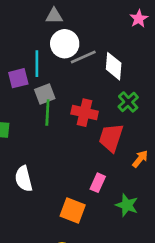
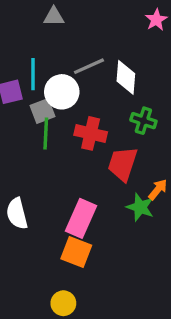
white circle: (65, 44) -> (62, 92), moved
green cross: (128, 102) -> (143, 121), turned -30
pink rectangle: (98, 183) -> (81, 218), moved, size x1.6
green star: (127, 205) -> (140, 207), moved

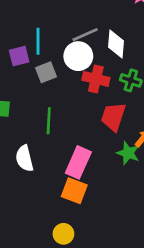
white circle: (62, 92) -> (78, 56), moved
green line: (46, 133) -> (49, 121), moved
red cross: (91, 133) -> (96, 79), moved

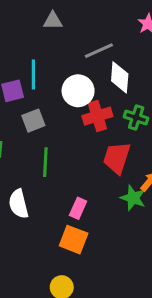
gray line: (85, 35) -> (99, 51), moved
gray square: (46, 72) -> (33, 121), moved
red cross: (96, 79) -> (97, 116), turned -30
pink rectangle: (78, 162) -> (78, 208), size x0.6

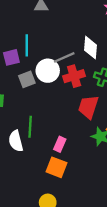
gray line: (99, 51) -> (64, 57), moved
white circle: (78, 91) -> (48, 71), moved
green line: (45, 162) -> (30, 127), moved

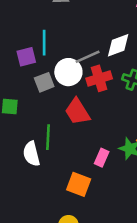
white diamond: (91, 48) -> (118, 45), turned 65
red trapezoid: (88, 107) -> (77, 112), moved, turned -50
pink rectangle: (60, 144) -> (102, 158), moved

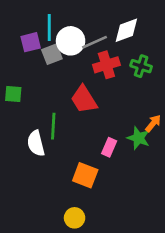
white circle: (68, 72) -> (71, 41), moved
gray square: (44, 82) -> (52, 54), moved

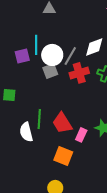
gray line: (94, 42) -> (70, 56), turned -36
gray square: (52, 54) -> (50, 71), moved
red trapezoid: (84, 99) -> (62, 123), moved

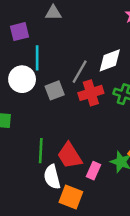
white circle: (52, 55) -> (22, 79), moved
purple square: (22, 56) -> (20, 32), moved
white semicircle: (26, 132) -> (52, 177), moved

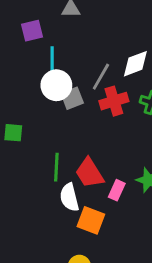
white circle: (22, 79) -> (56, 85), moved

